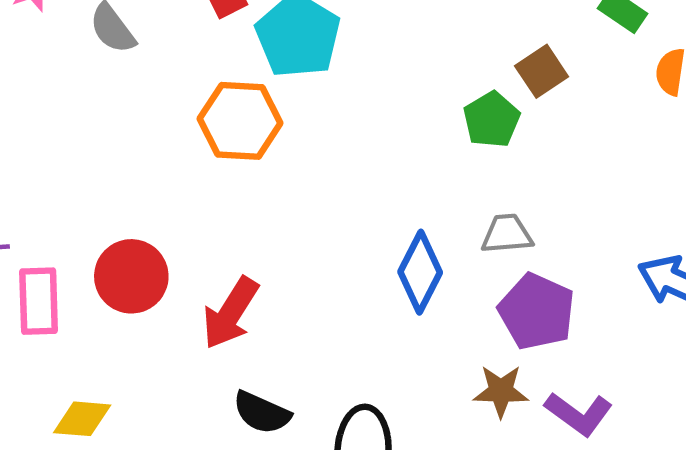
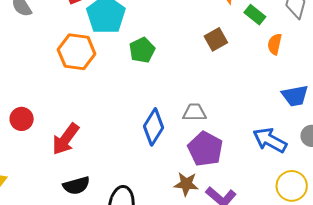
green pentagon: (492, 120) -> (142, 50), moved
red circle: (131, 276) -> (22, 119), size x0.7
black semicircle: (262, 413) -> (76, 186), turned -44

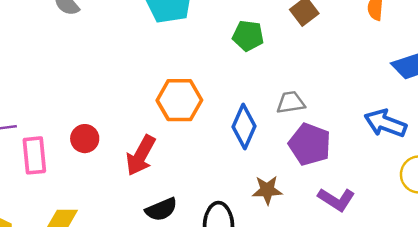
green pentagon: (142, 50) -> (248, 36), moved, turned -30
orange hexagon: (77, 52) -> (179, 100), moved
brown star: (186, 184) -> (267, 190), moved

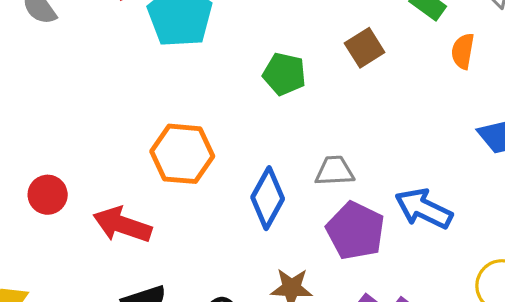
blue arrow: (385, 123) -> (424, 209), moved
red arrow: (141, 155) -> (122, 225), turned 75

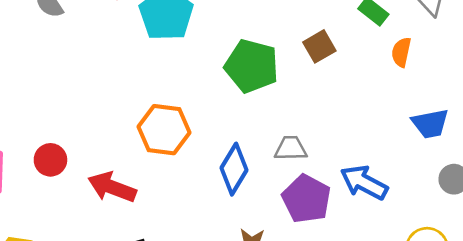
green pentagon: (284, 74) -> (252, 66), size x1.5

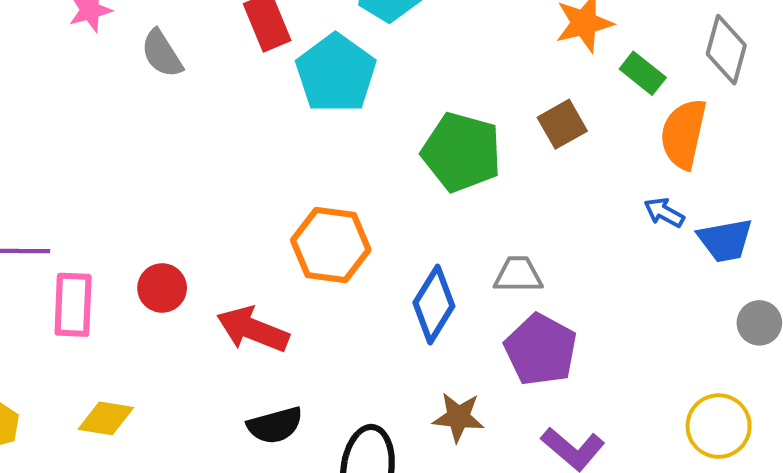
orange semicircle: (401, 52) -> (683, 134), size x1.6
blue arrow: (364, 182) -> (664, 212), moved, size x0.6

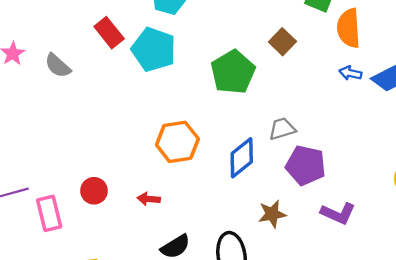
green pentagon: (462, 152) -> (233, 72), turned -30
blue diamond: (434, 304) -> (242, 158), turned 36
red arrow: (253, 329) -> (149, 199), size x0.6

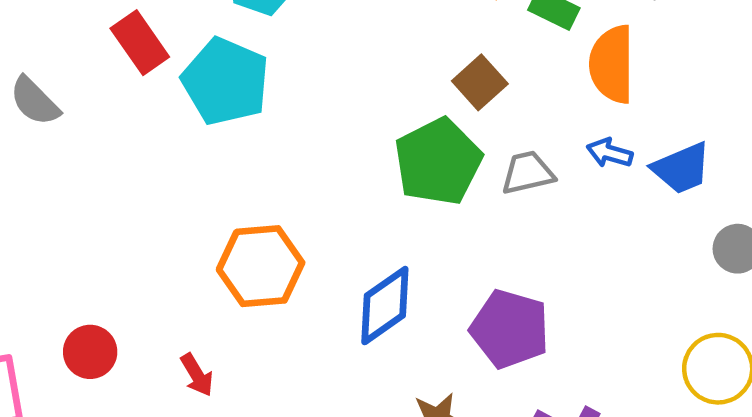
green pentagon: (233, 72) -> (438, 162), moved
gray trapezoid: (282, 129) -> (528, 173), moved
red arrow: (149, 199) -> (197, 375), turned -130

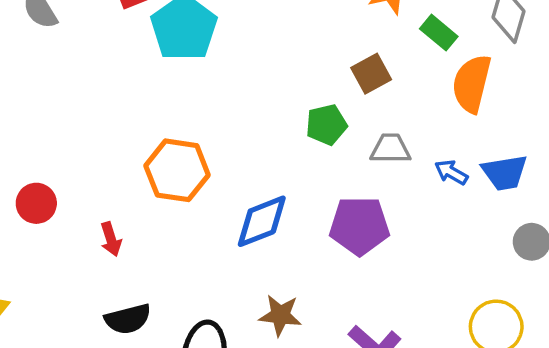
blue arrow: (610, 153) -> (451, 172), moved
green pentagon: (438, 162) -> (326, 125), size x0.6
purple pentagon: (510, 329) -> (359, 226), moved, turned -30

